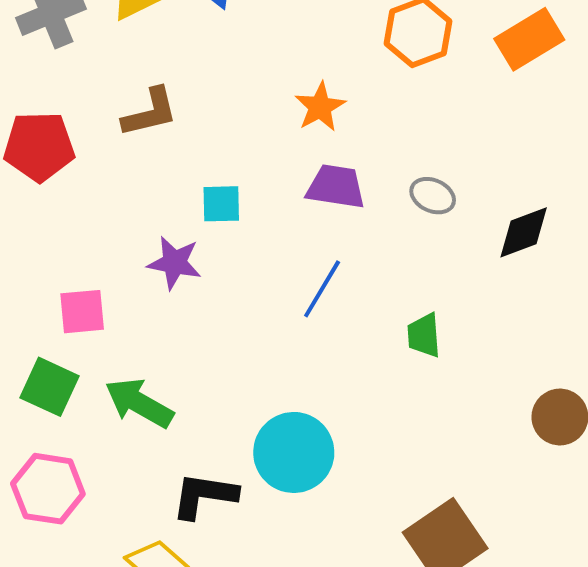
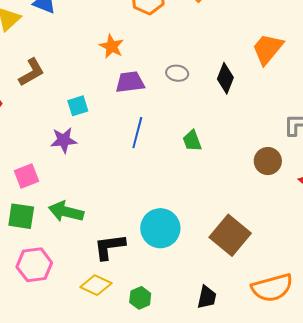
black diamond: (524, 232) -> (225, 78), turned -32
cyan circle: (294, 452) -> (160, 228), moved

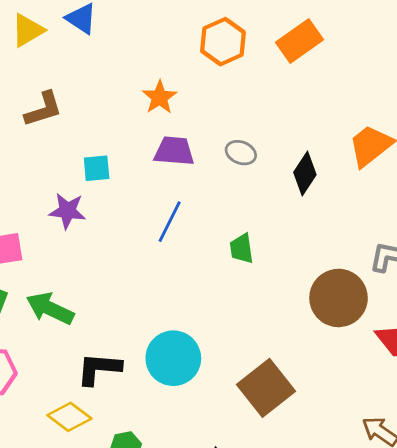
brown circle: (268, 161) -> (339, 298), size x1.5

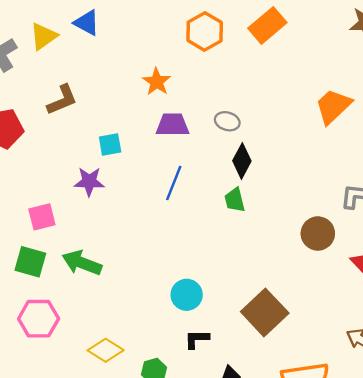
black diamond: (305, 173) -> (242, 161), moved
brown circle: (339, 298) -> (318, 234), size x0.7
cyan circle: (173, 358) -> (187, 295), size x0.7
black L-shape: (99, 369) -> (197, 339), moved, size x0.7

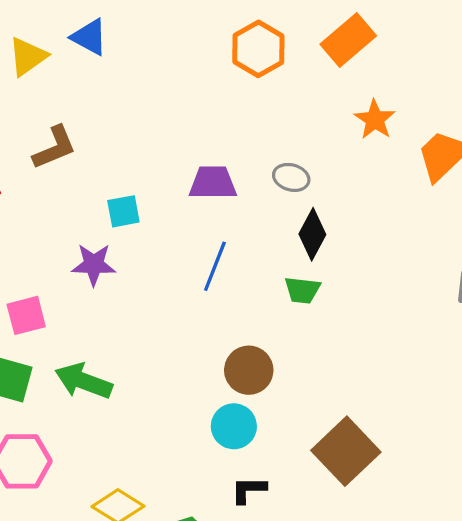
orange star: (157, 82) -> (375, 120), moved
green trapezoid: (235, 200) -> (302, 290), turned -70
brown circle: (318, 234) -> (249, 370), moved

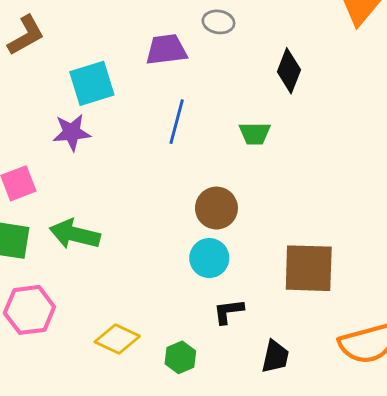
gray ellipse: (291, 177) -> (218, 22), moved
cyan square: (123, 211) -> (92, 83), size x1.5
black diamond: (312, 234) -> (289, 71), moved
brown square: (346, 451) -> (309, 268), turned -38

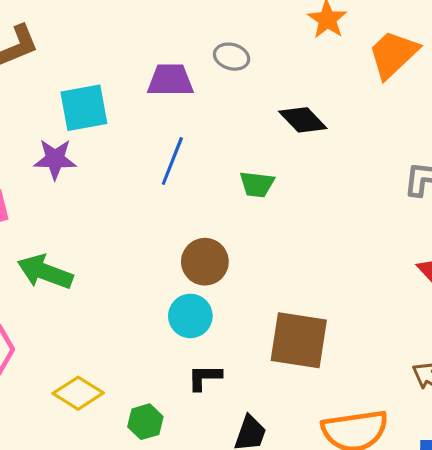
black diamond: (289, 71) -> (303, 120), turned -72

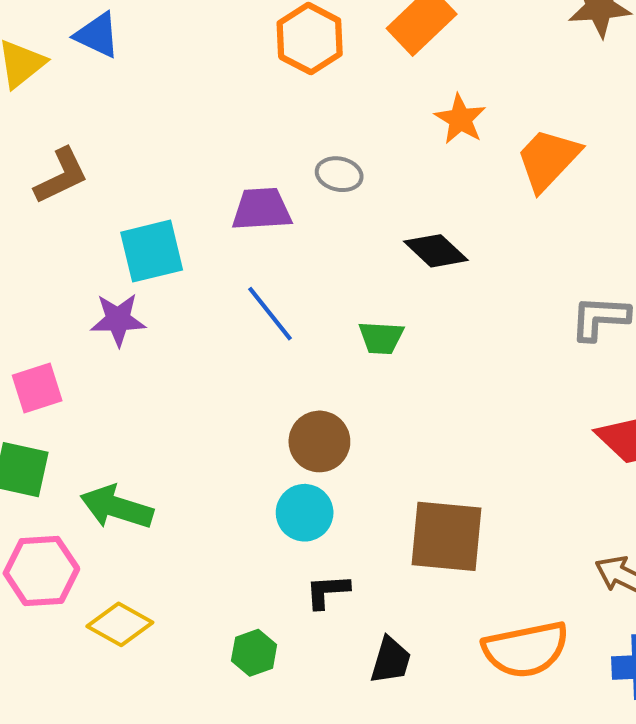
blue line: (172, 161) -> (270, 314), turned -57
green arrow: (45, 272) -> (117, 507), moved
yellow diamond: (78, 393) -> (120, 624), moved

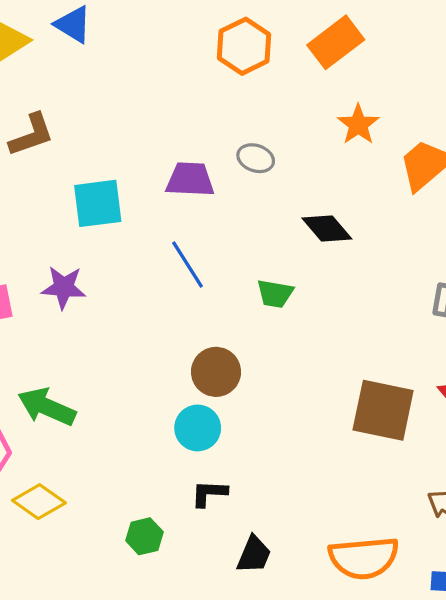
purple star: (118, 320) -> (64, 287), moved
brown square: (447, 536) -> (383, 410), moved

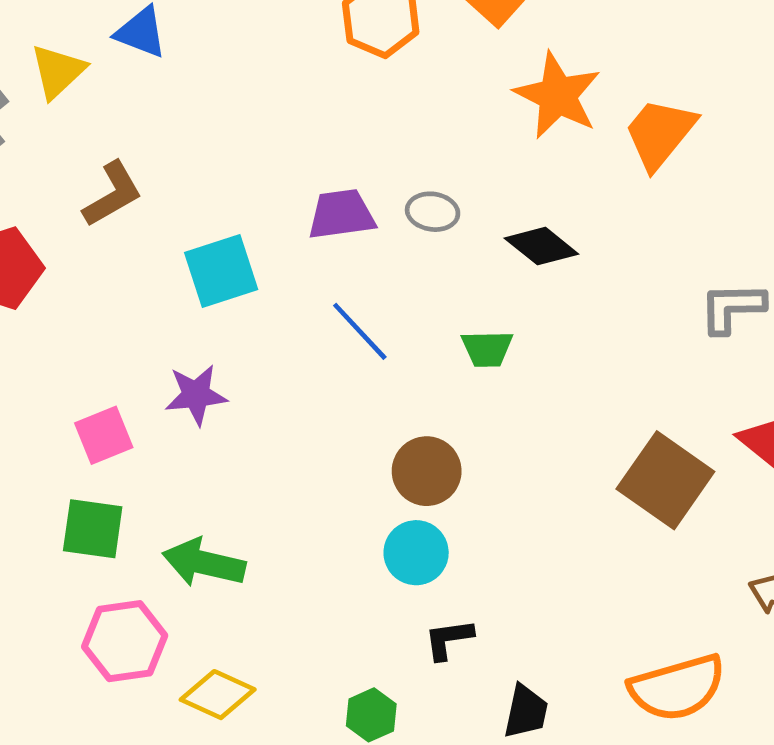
orange star: (358, 125) -> (558, 96), size x1.5
gray ellipse: (256, 158) -> (433, 212), moved
brown square: (383, 410) -> (665, 480), turned 34

